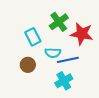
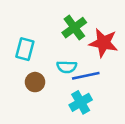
cyan rectangle: (33, 37) -> (25, 49), moved, turned 42

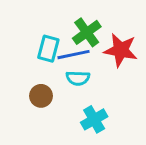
cyan rectangle: (25, 49) -> (48, 49), moved
blue line: (86, 76) -> (73, 55), moved

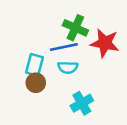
green cross: (87, 32) -> (75, 28), turned -30
cyan rectangle: (48, 49) -> (34, 65), moved

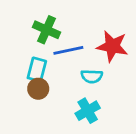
green cross: (75, 28) -> (46, 30), moved
cyan semicircle: (68, 67) -> (92, 76), moved

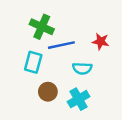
red star: (112, 46) -> (101, 41), size x0.6
brown circle: (38, 89) -> (48, 92), moved

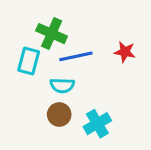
cyan rectangle: (33, 62) -> (29, 61), moved
cyan semicircle: (82, 68) -> (62, 85), moved

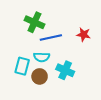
cyan rectangle: (29, 61) -> (22, 66), moved
cyan cross: (97, 124) -> (65, 70), moved, turned -36

